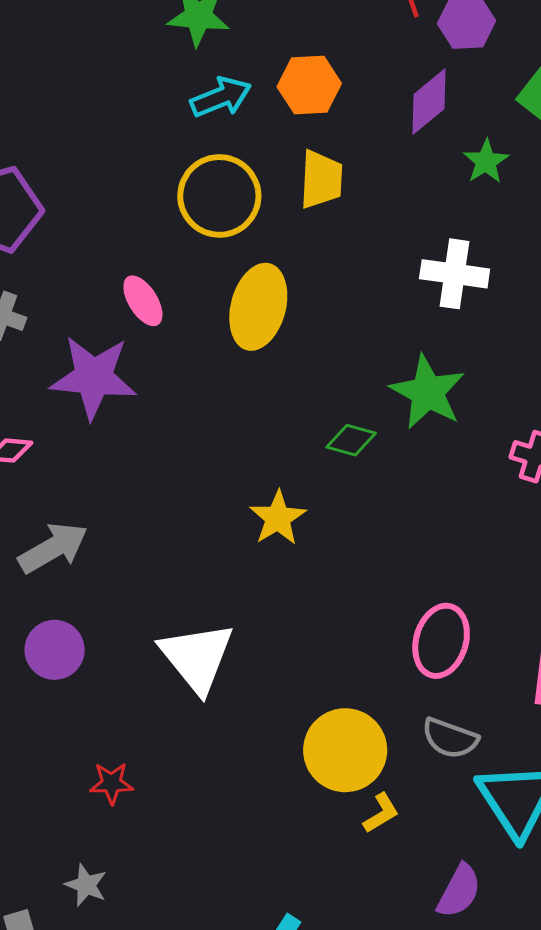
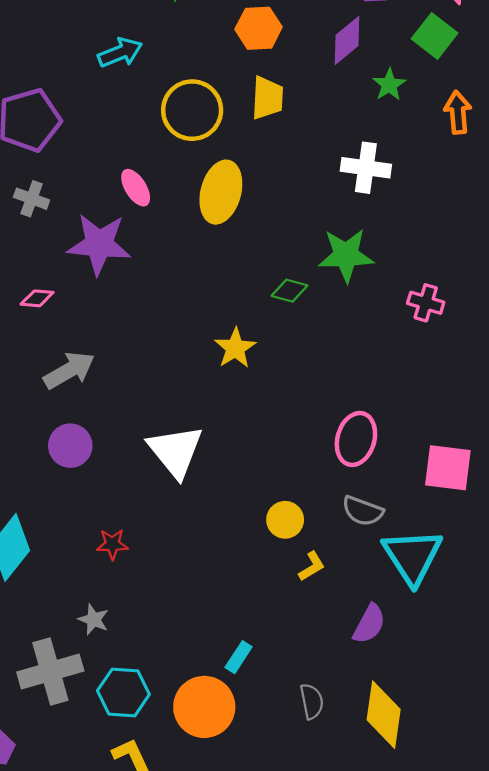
cyan arrow: (221, 97) -> (120, 53), moved
green star: (428, 392) -> (346, 255), turned -30
yellow circle: (345, 750) -> (285, 520), size x0.6

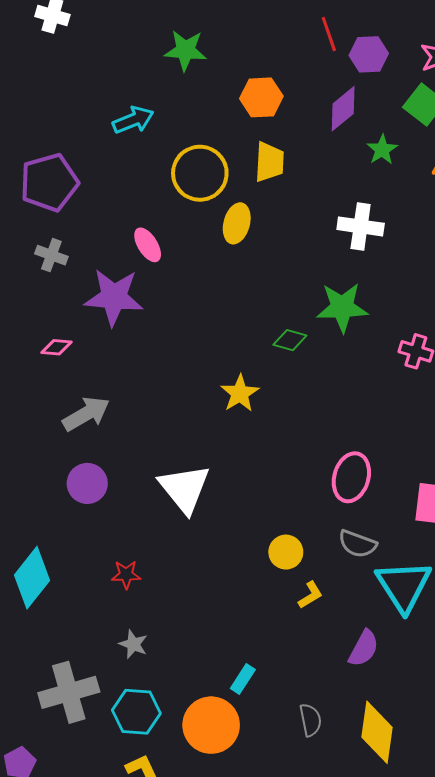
yellow ellipse: (221, 192) -> (237, 223), moved, size x0.7
gray star: (94, 619) -> (133, 644), moved

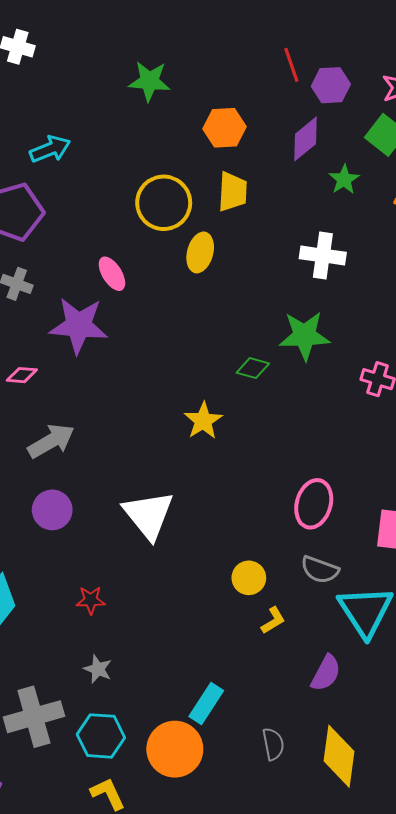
cyan arrow: (133, 120) -> (50, 149), moved
cyan rectangle: (243, 679) -> (206, 704), size x1.4

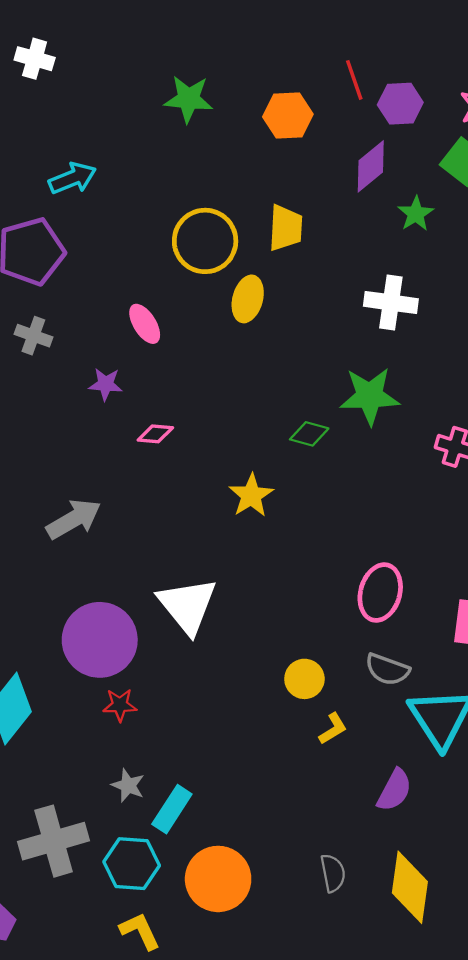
orange hexagon: (224, 128) -> (288, 115), moved
purple star: (79, 325) -> (106, 384), size x0.5
pink diamond: (22, 375) -> (155, 434), moved
purple circle: (52, 510) -> (100, 640), moved, size x1.6
cyan rectangle: (206, 704) -> (172, 809), moved

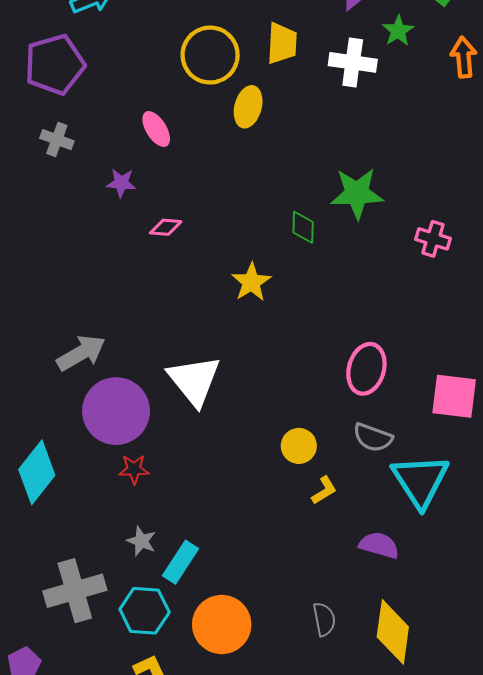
white cross: (391, 303) -> (353, 62), moved
green diamond: (309, 434) -> (303, 227), turned 76
gray arrow: (74, 519) -> (81, 353), moved
purple semicircle: (394, 790) -> (379, 545), turned -102

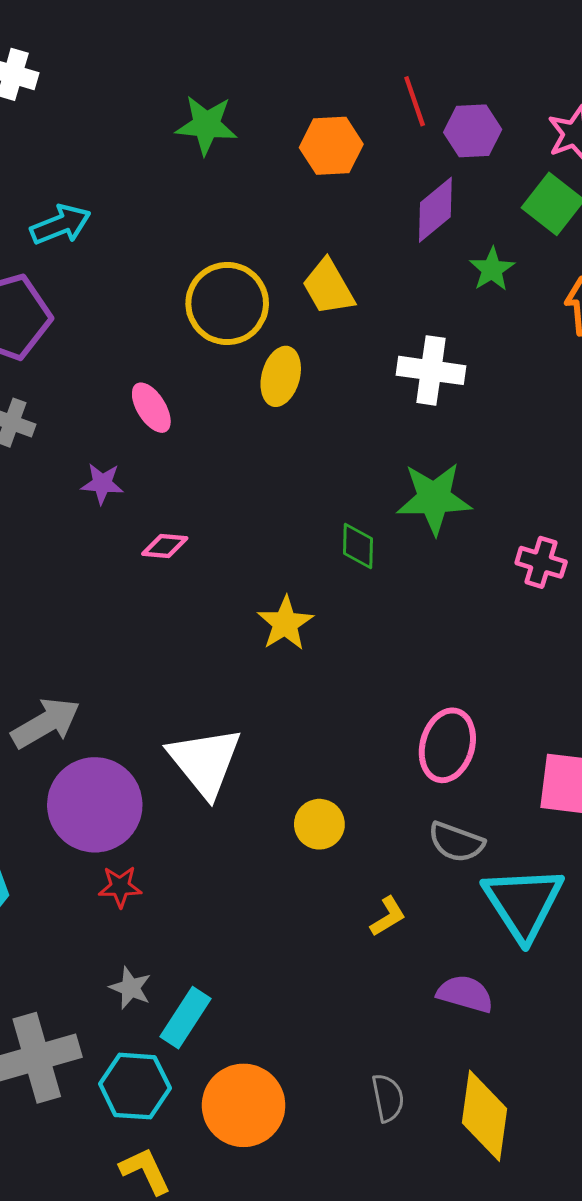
yellow trapezoid: (282, 43) -> (328, 287), turned 147
white cross: (353, 62) -> (431, 370), moved
yellow circle: (299, 446) -> (319, 824), moved

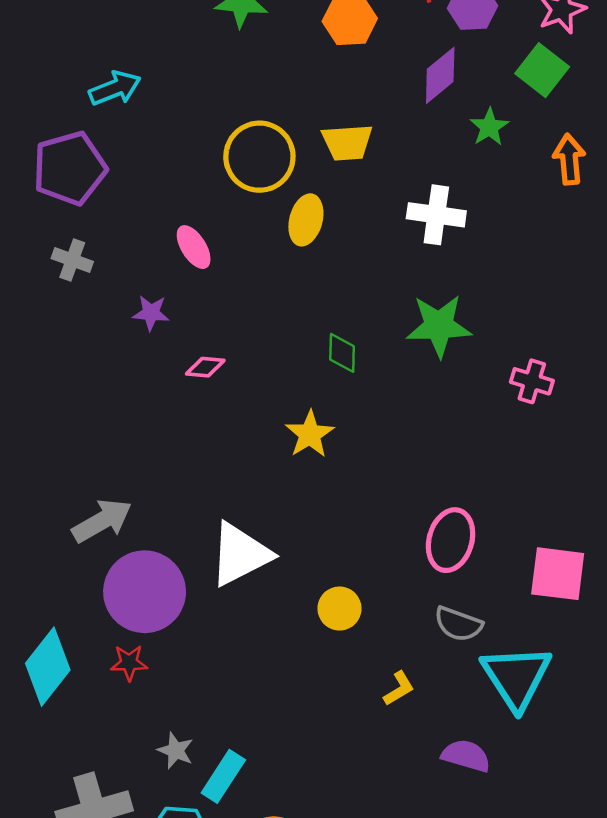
yellow trapezoid: (328, 287) -> (347, 142), turned -64
green diamond: (358, 546) -> (342, 353), moved
white triangle: (205, 762) -> (240, 554), turned 42
red star: (120, 887) -> (129, 663), moved

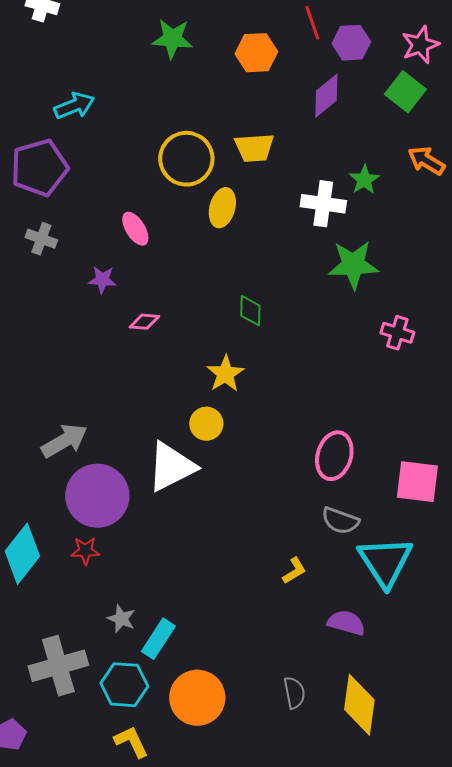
green star: (489, 127) -> (364, 180), moved
orange arrow: (569, 159) -> (426, 161), turned -54
green star: (439, 326) -> (353, 265), moved
yellow circle: (339, 609) -> (206, 424), moved

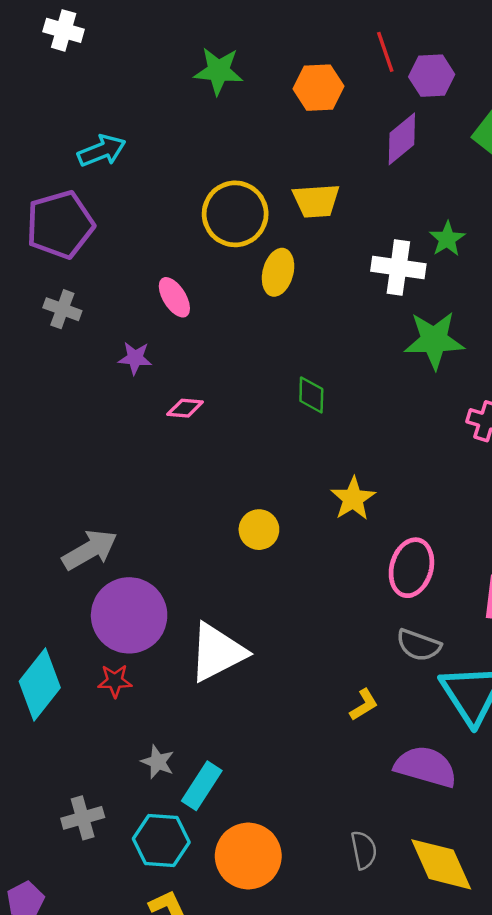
yellow star: (225, 374) -> (353, 499), moved
white triangle: (171, 467) -> (217, 652), moved
purple semicircle: (346, 623) -> (426, 767), size x1.4
gray cross: (58, 666) -> (83, 818), size x0.6
yellow diamond: (359, 705) -> (441, 864), turned -32

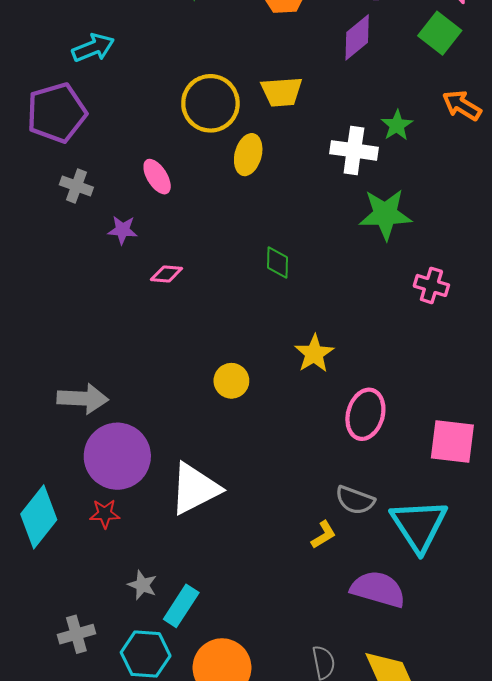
gray cross: (62, 309) -> (76, 186), moved
gray arrow: (90, 550) -> (83, 399), turned 33
gray semicircle: (419, 645) -> (355, 500), moved

